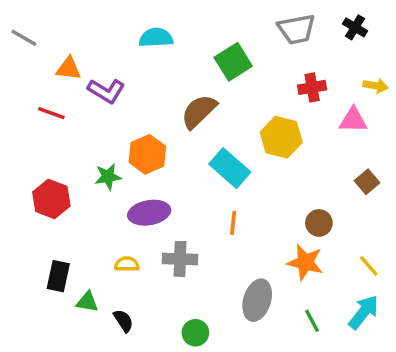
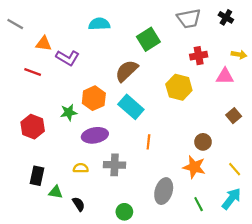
cyan rectangle: (230, 168) -> (131, 107), moved

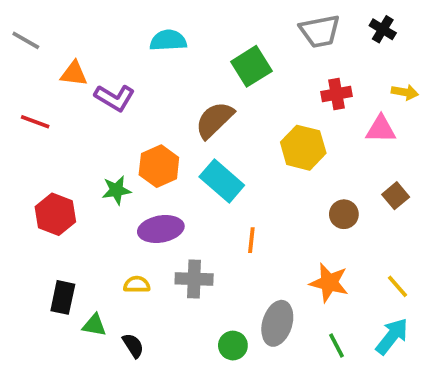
red line: (33, 72) -> (35, 122), moved
brown circle: (203, 142) -> (344, 214), moved
green circle: (124, 212) -> (233, 346), moved

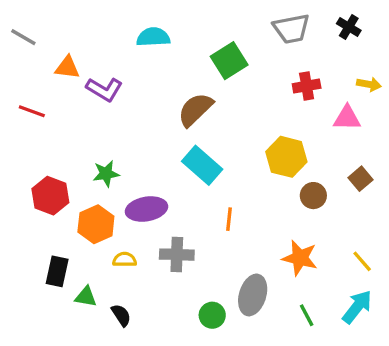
yellow hexagon: (303, 148) -> (286, 157), moved
orange hexagon: (159, 166) -> (96, 224), moved

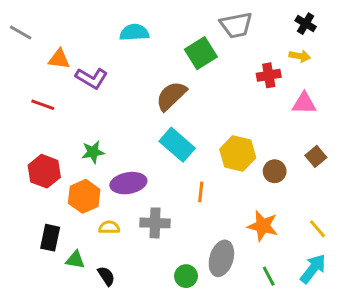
gray trapezoid: (291, 29) -> (236, 25), moved
yellow arrow: (369, 84) -> (300, 56), moved
red line: (32, 111) -> (43, 105), moved
yellow hexagon: (286, 157) -> (238, 154), moved

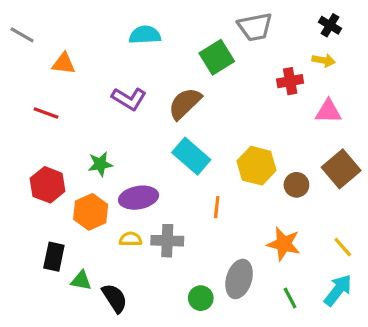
purple L-shape: (92, 78) -> (129, 99), moved
brown square: (316, 156) -> (341, 169), size x1.6
yellow semicircle: (109, 227) -> (131, 239), moved
black semicircle: (106, 276) -> (115, 298), size x1.4

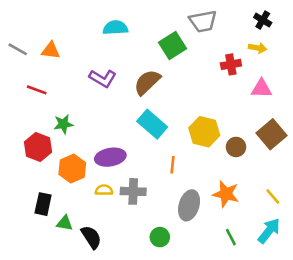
gray line: (22, 35) -> (18, 49), moved
green star: (100, 164) -> (63, 124), moved
gray ellipse: (239, 279) -> (189, 205), moved

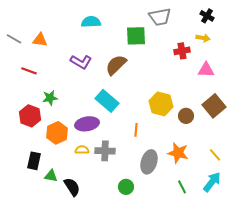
green square: (173, 45) -> (136, 36), turned 30
cyan rectangle: (152, 124) -> (107, 101), moved

